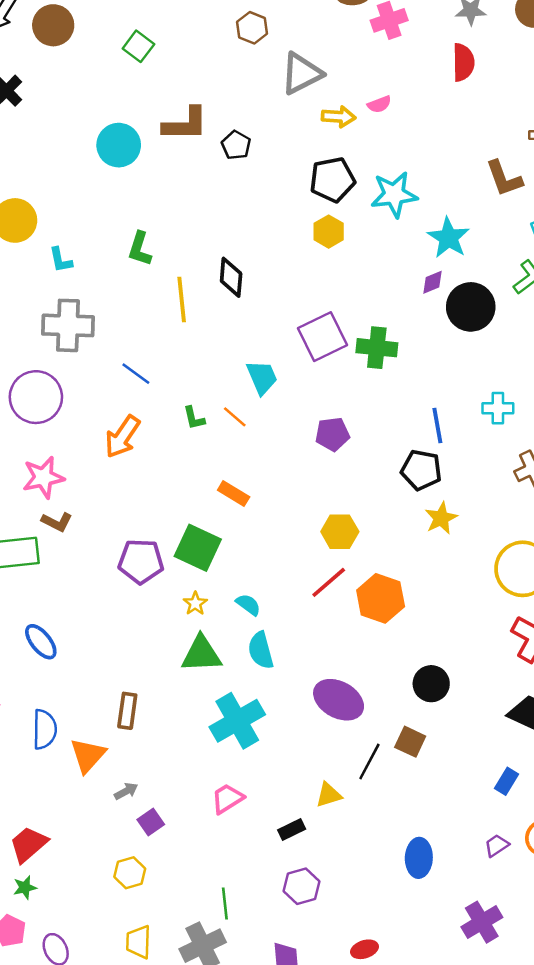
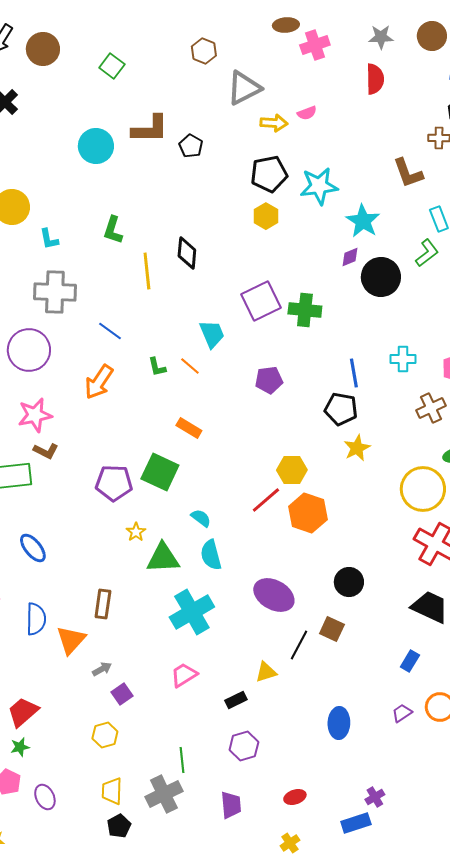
yellow hexagon: (340, 532) -> (292, 470), moved
yellow star: (195, 603) -> (136, 532), moved
purple cross: (482, 922) -> (375, 797), moved, size x0.6

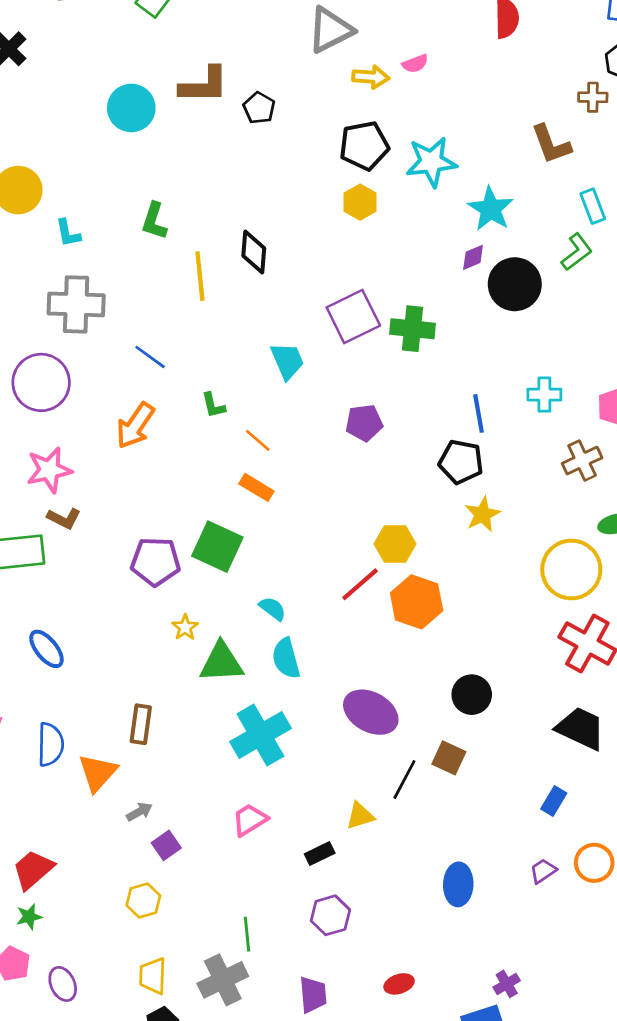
orange line: (190, 366) -> (258, 440), moved

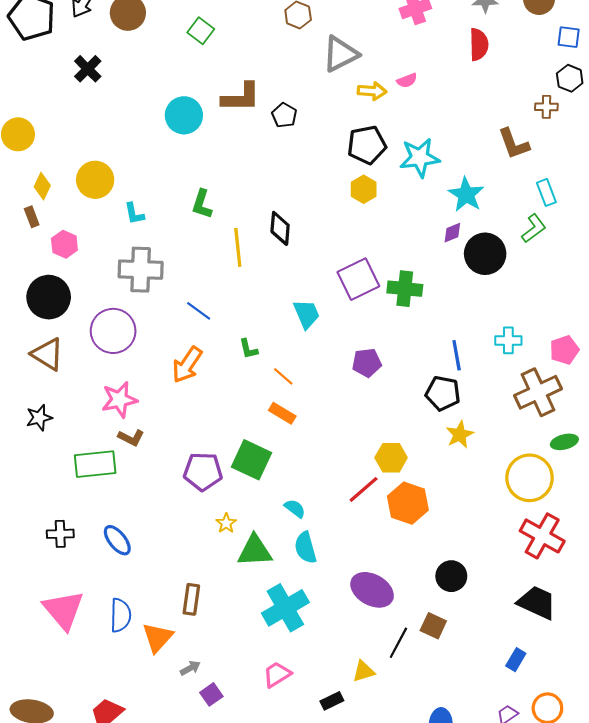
brown cross: (582, 461) -> (538, 392), size x1.5

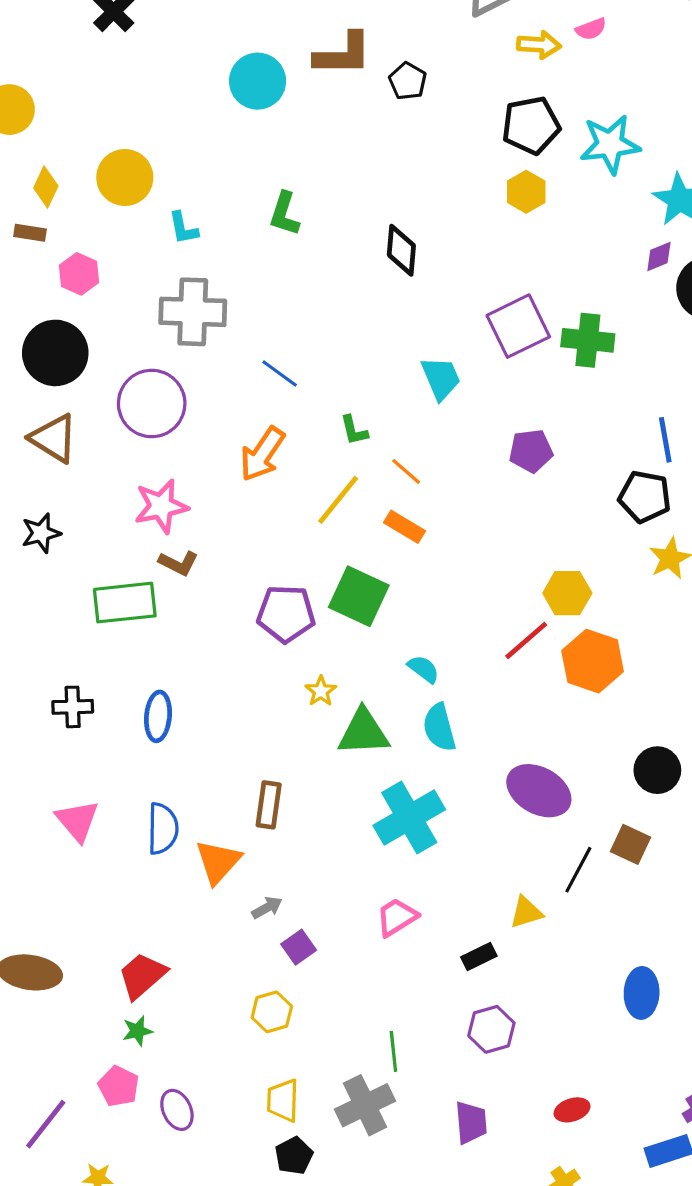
brown rectangle: (32, 217) -> (30, 233), turned -60
yellow line: (238, 247) -> (338, 500), moved, turned 45
blue ellipse: (117, 540) -> (158, 716), turned 44
pink triangle: (63, 610) -> (77, 821), size x0.7

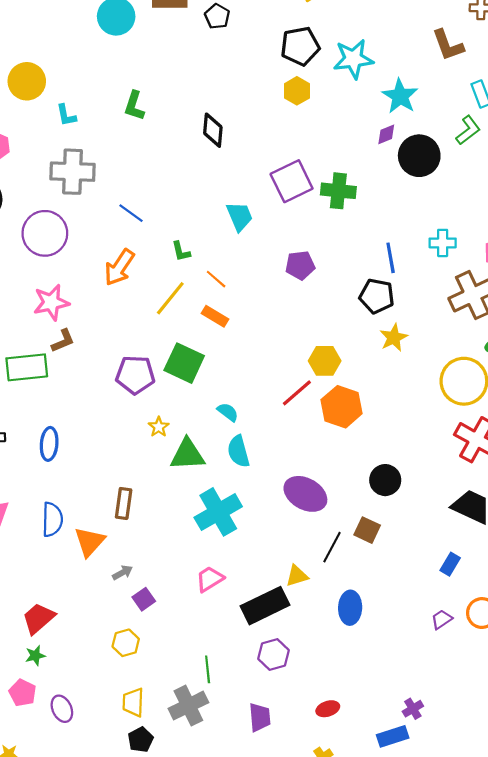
brown L-shape: (179, 563) -> (63, 341), turned -50
black rectangle: (479, 957) -> (265, 606), size x2.0
blue ellipse: (642, 993) -> (350, 608), moved

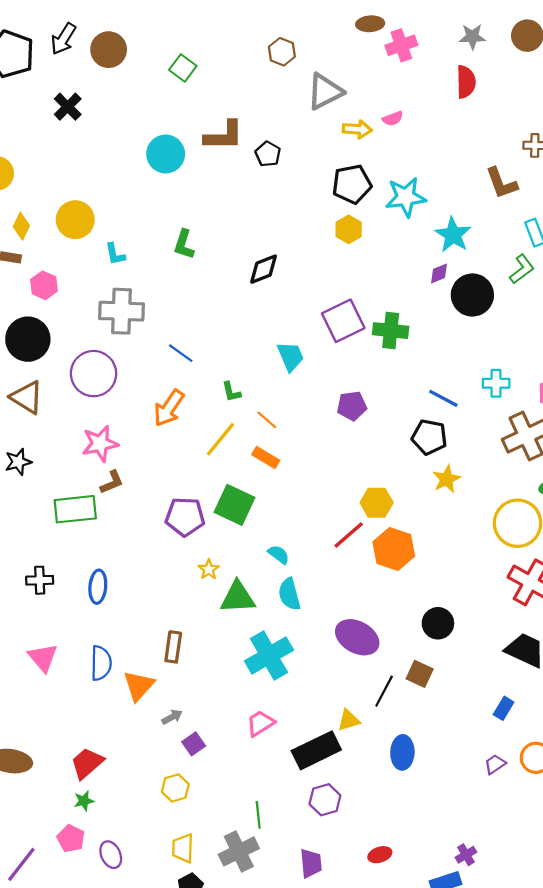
black diamond: (213, 130) -> (264, 269), turned 64
blue line: (391, 258) -> (443, 398), turned -52

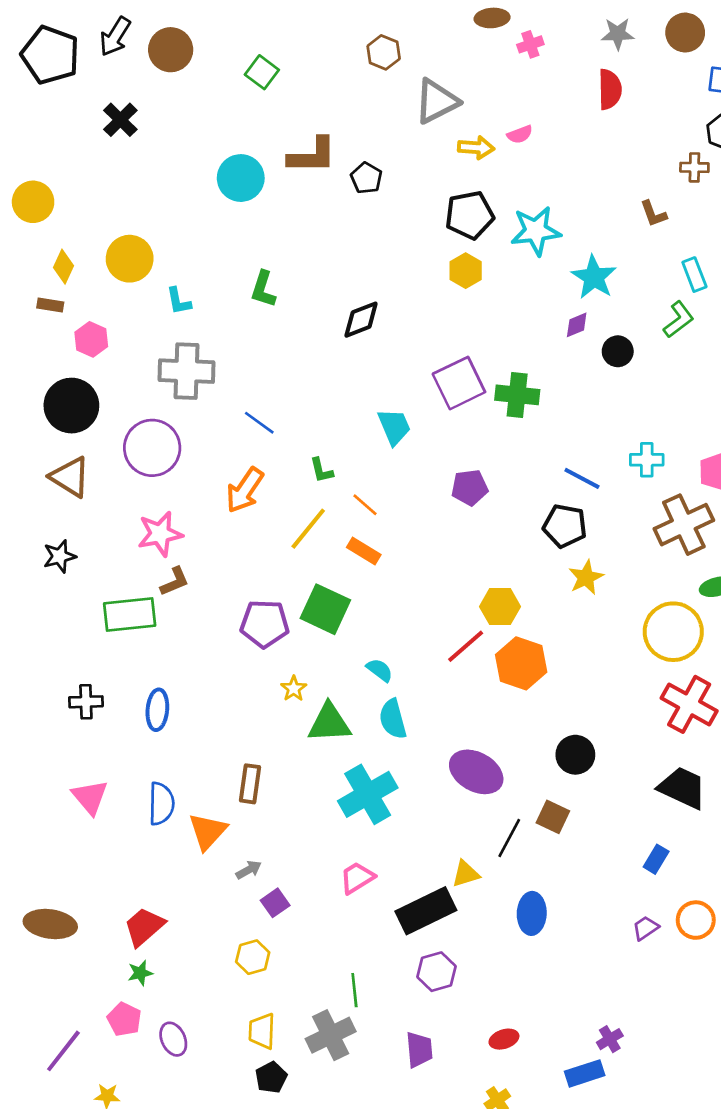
pink cross: (401, 45) -> (530, 44), size x0.7
brown L-shape: (501, 183) -> (653, 214), size x0.7
black circle: (472, 295) -> (618, 351), size x0.6

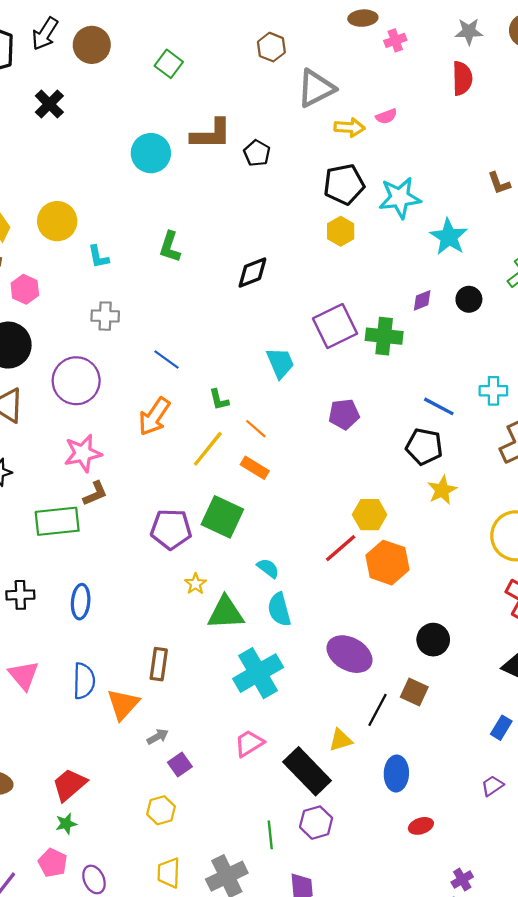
purple diamond: (577, 325) -> (422, 300), moved
gray cross: (186, 371) -> (105, 316), size x0.6
black rectangle: (426, 911) -> (307, 771), turned 72
green line: (354, 990) -> (270, 835), moved
red ellipse: (504, 1039) -> (421, 826), moved

